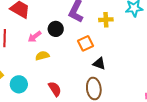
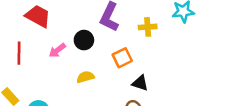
yellow semicircle: (42, 56) -> (85, 77), moved

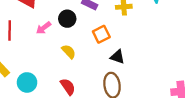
yellow semicircle: (85, 77) -> (69, 52), turned 63

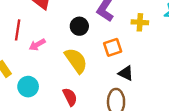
pink arrow: (44, 28) -> (37, 45), moved
yellow semicircle: (69, 52) -> (76, 61), size x1.6

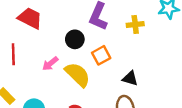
pink arrow: (37, 45) -> (50, 64), moved
orange square: (113, 47) -> (101, 55), moved

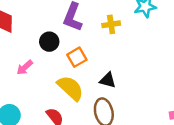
yellow semicircle: (78, 75) -> (70, 88), moved

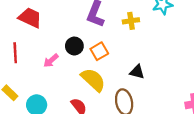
black circle: (49, 42) -> (74, 46), moved
black triangle: (108, 80) -> (137, 72), moved

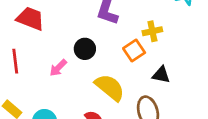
yellow cross: (131, 21) -> (152, 31), moved
orange square: (99, 51) -> (134, 51), moved

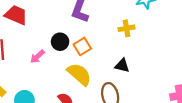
yellow cross: (152, 31) -> (127, 28), moved
orange square: (134, 51) -> (82, 46), moved

